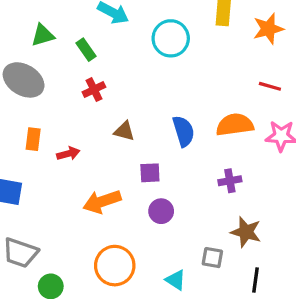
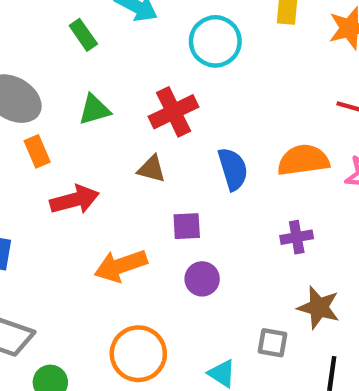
green triangle: (43, 35) -> (94, 110), moved
green rectangle: (86, 50) -> (83, 35), moved
red cross: (94, 90) -> (173, 112), moved, size x1.5
orange rectangle: (33, 139) -> (37, 151), moved, turned -30
red arrow: (68, 154) -> (75, 200), size x1.5

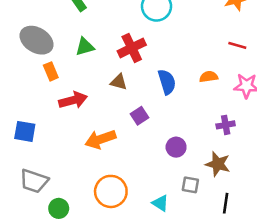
orange semicircle: (303, 160) -> (209, 77), size x0.6
purple square: (187, 226) -> (140, 116), turned -30
purple cross: (297, 237) -> (226, 125), moved
purple circle: (202, 279) -> (176, 147), moved

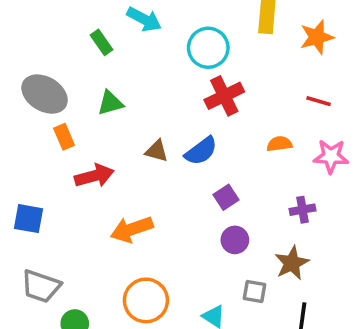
red cross: (132, 48) -> (224, 96), moved
blue semicircle: (167, 82) -> (201, 151), moved, turned 70
purple square: (140, 116) -> (226, 197), moved
brown star: (218, 164) -> (292, 263), turned 30

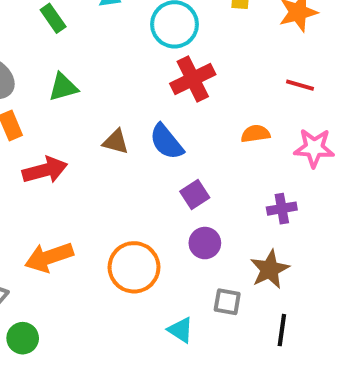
blue semicircle: (201, 151) -> (166, 142), turned 88
orange arrow: (132, 229) -> (49, 257), moved
orange circle: (146, 300) -> (134, 267), moved

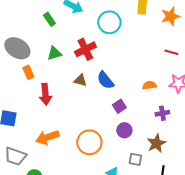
red cross: (193, 79) -> (85, 49), moved
orange semicircle: (255, 134) -> (149, 85), moved
red arrow: (45, 170) -> (45, 94), turned 100

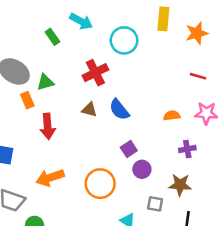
green triangle: (54, 53) -> (45, 82), moved
purple square: (119, 106) -> (129, 149), moved
brown star: (156, 143) -> (180, 185), turned 30

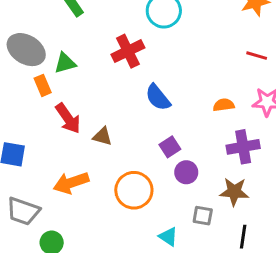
brown triangle: (89, 110) -> (102, 136), moved
red arrow: (48, 126) -> (68, 118), turned -30
purple cross: (187, 149) -> (243, 147), size x1.5

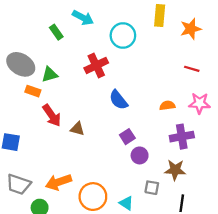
orange rectangle: (43, 85) -> (33, 91), turned -48
orange arrow: (71, 183) -> (58, 182), moved
orange circle: (134, 190) -> (93, 197), moved

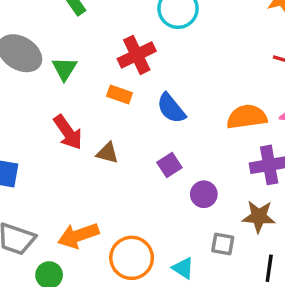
green triangle: (50, 74) -> (65, 69), turned -42
orange rectangle: (33, 91) -> (120, 94), moved
orange semicircle: (167, 105) -> (247, 117), size x1.6
purple square: (127, 137) -> (169, 165), moved

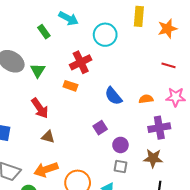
blue semicircle: (171, 108) -> (113, 96), moved
orange semicircle: (247, 117) -> (146, 99), size x0.6
brown triangle: (108, 153) -> (48, 137), moved
gray square: (223, 244) -> (120, 166), moved

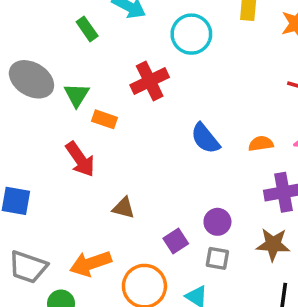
orange rectangle: (70, 86) -> (104, 119), moved
purple square: (100, 128) -> (176, 241), moved
brown triangle: (48, 137) -> (124, 208), moved

